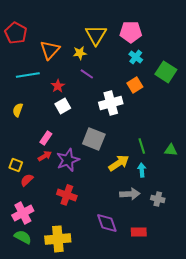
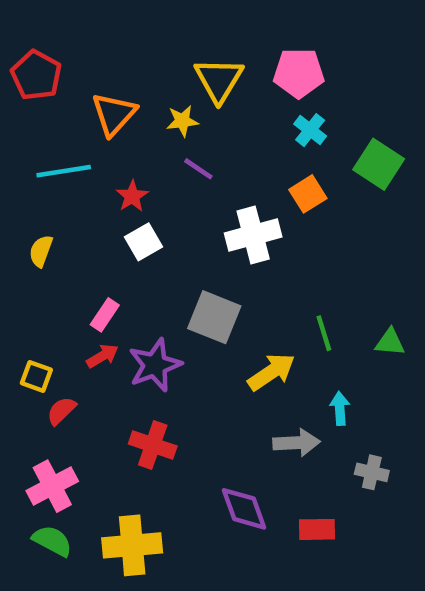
cyan arrow: (142, 170) -> (340, 408), moved
gray cross: (158, 199) -> (372, 472), moved

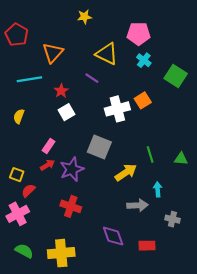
yellow triangle: (219, 80) -> (107, 54), moved, turned -35
yellow star: (182, 121) -> (85, 17), moved
orange square: (308, 194) -> (143, 100), moved
pink cross: (52, 486) -> (18, 214), moved

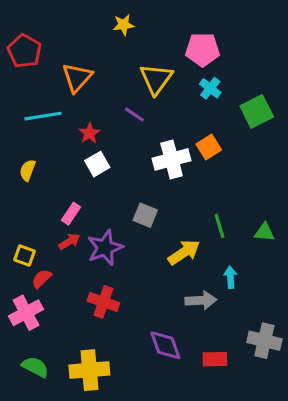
yellow triangle: (107, 54) -> (156, 79), turned 40
green square: (176, 76) -> (257, 111), turned 30
gray square: (99, 147) -> (145, 215), size x0.7
gray cross: (172, 219) -> (264, 341), moved, size x1.5

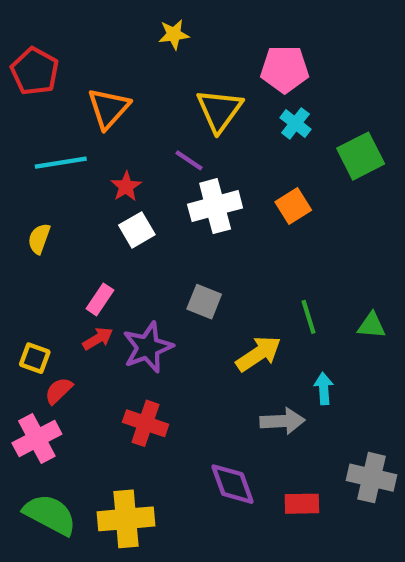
white cross: (172, 159) -> (215, 206), moved
green semicircle: (35, 367) -> (50, 515), size x1.4

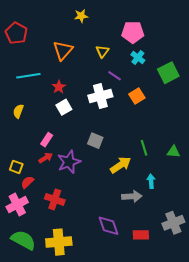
orange triangle: (109, 108) -> (63, 50), moved
yellow triangle: (219, 110) -> (102, 51), size x0.6
purple line: (189, 160) -> (115, 76), moved
red cross: (146, 423) -> (55, 199), moved
gray cross: (372, 478) -> (173, 223), turned -35

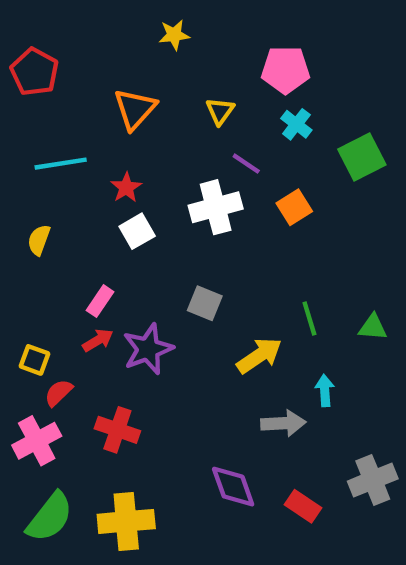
red rectangle: (141, 235) -> (303, 506), turned 35
green semicircle: (23, 240) -> (50, 517), turned 100

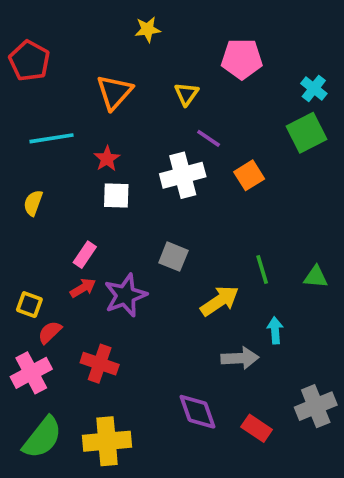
cyan cross: (296, 124) -> (314, 88), moved
white square: (137, 231) -> (116, 196), turned 32

